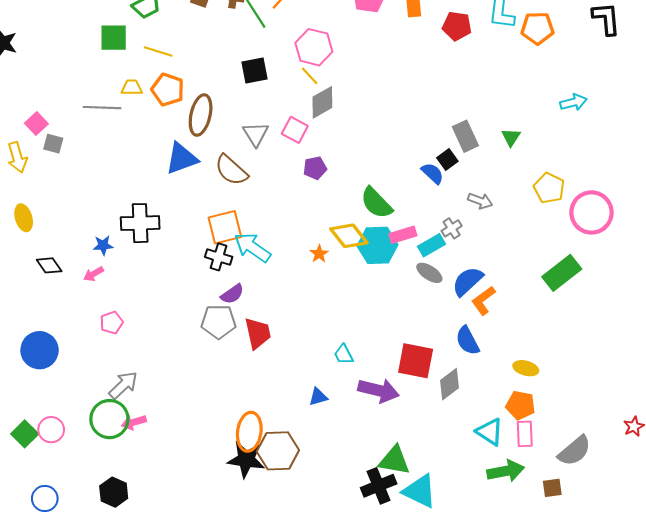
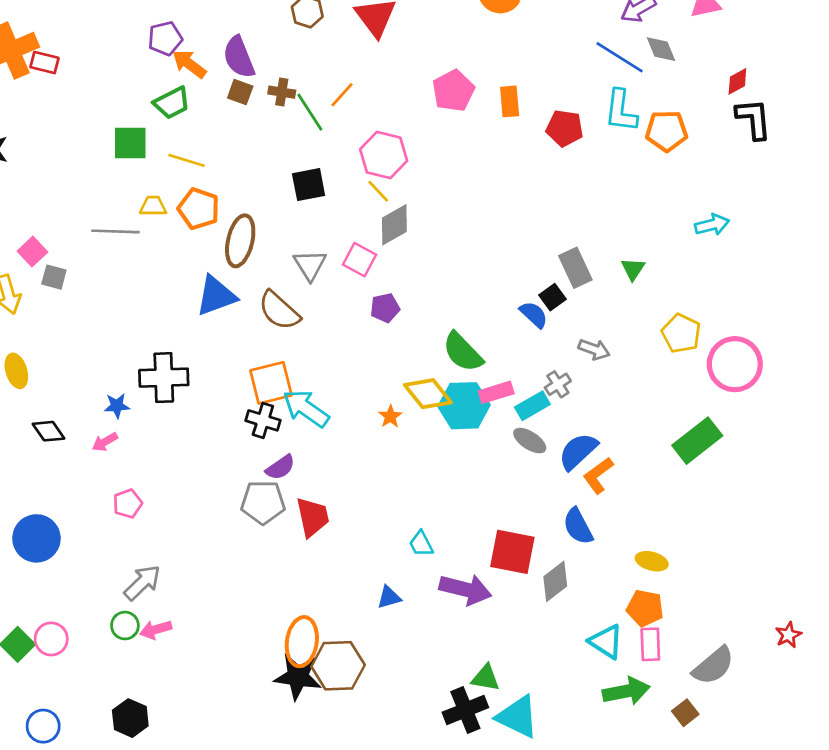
green circle: (109, 419) -> (125, 626), size x0.6
green triangle: (394, 460) -> (485, 678), size x0.7
brown square: (552, 488) -> (685, 713), turned -30

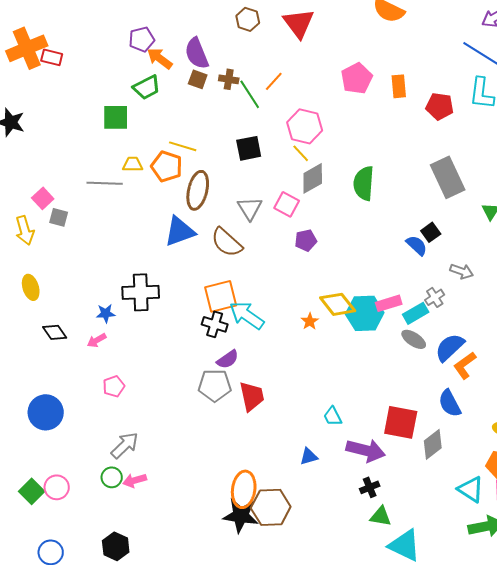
yellow line: (187, 160) -> (183, 146), moved
gray rectangle: (575, 268) -> (448, 177), moved, size x1.4
green semicircle: (463, 352) -> (364, 183), moved, turned 48
black cross: (465, 710) -> (370, 487), moved, size x0.6

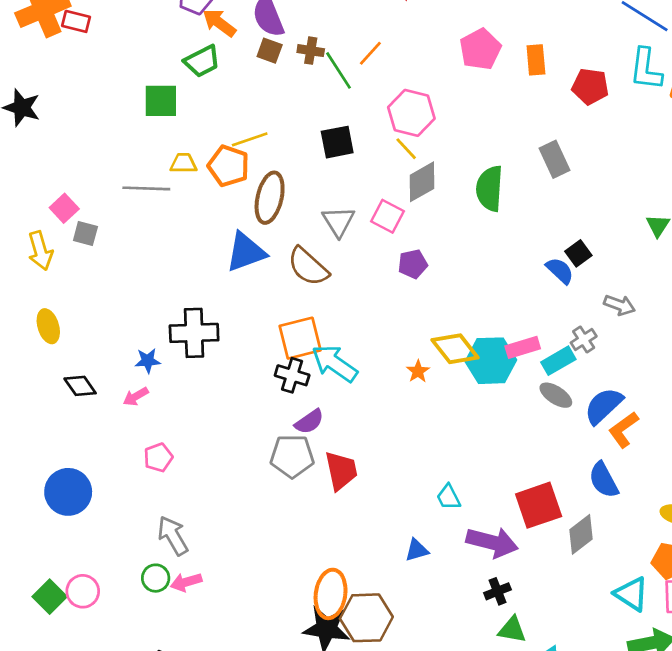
yellow line: (183, 146) -> (250, 139), turned -36
gray rectangle: (448, 177) -> (554, 159), moved, size x0.7
red square: (401, 422) -> (539, 505), turned -30
gray arrow: (125, 445) -> (173, 536), turned -76

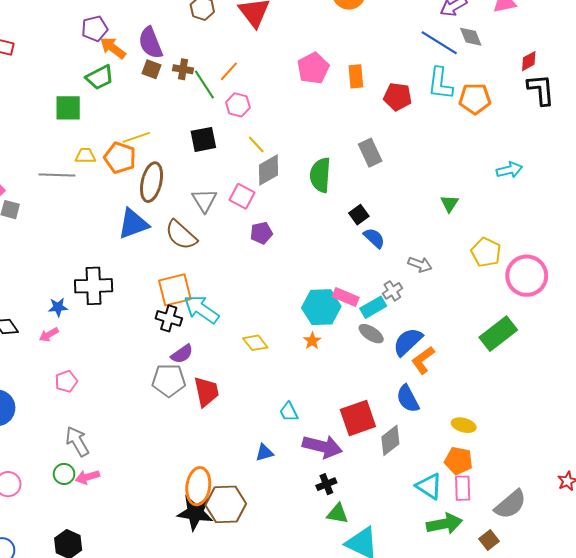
pink hexagon: (411, 113) -> (238, 105), moved, size x0.7
black square: (578, 253) -> (359, 215), moved
pink rectangle: (523, 347) -> (346, 297), turned 40
yellow diamond: (455, 349) -> (255, 343), moved, size x0.7
orange star: (418, 371) -> (312, 341), moved

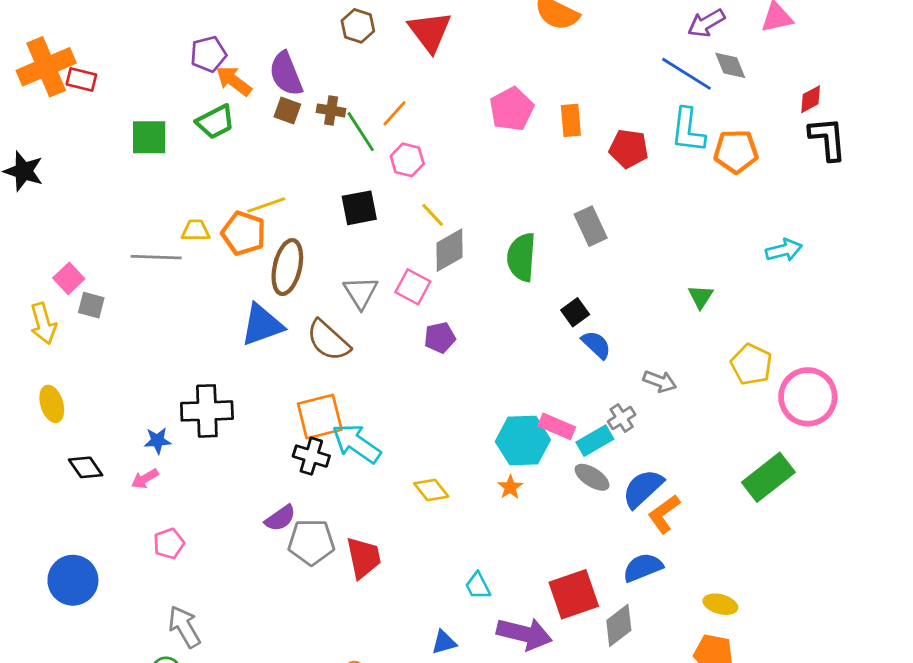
green square: (68, 108) -> (149, 137), moved
purple semicircle: (182, 354) -> (280, 518), moved
blue semicircle: (408, 399) -> (643, 568), turned 96

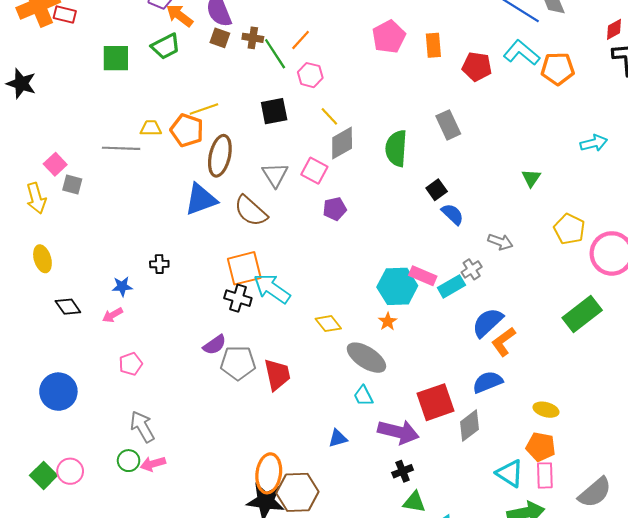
cyan L-shape: (688, 130) -> (522, 53), turned 123
black cross: (207, 411) -> (159, 264), size x0.5
gray ellipse: (592, 477) -> (366, 358), moved, size x1.5

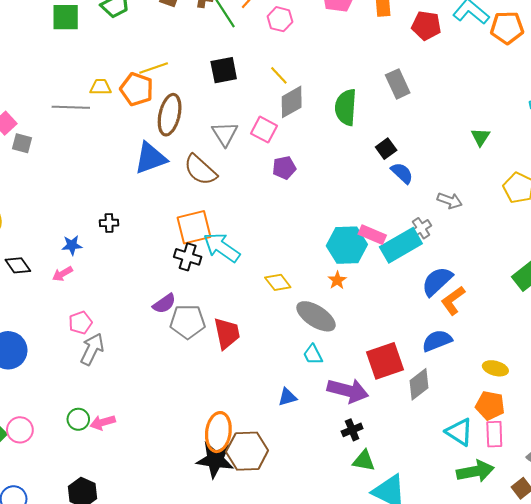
pink hexagon: (310, 75) -> (280, 19), moved
cyan rectangle: (451, 286) -> (401, 245), size x1.5
gray arrow: (142, 427) -> (92, 349), moved, turned 56

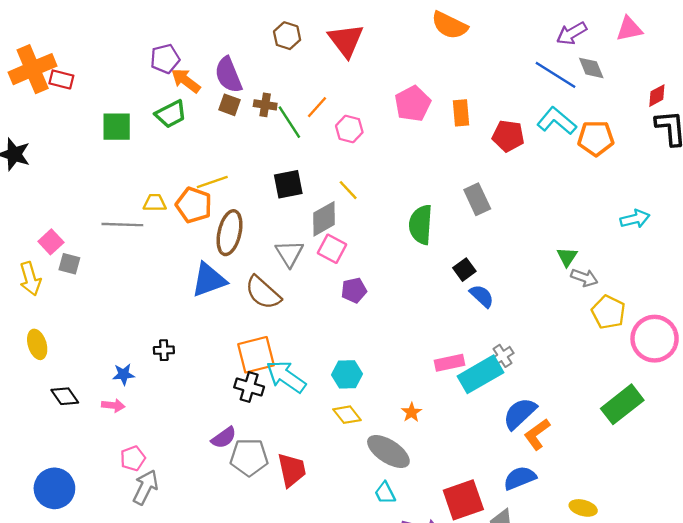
gray diamond: (292, 102) -> (324, 219), moved
gray arrow: (450, 201) -> (584, 278), moved
pink rectangle: (372, 235) -> (450, 363), turned -35
cyan hexagon: (347, 245) -> (347, 374), moved, size x0.7
pink arrow: (62, 274) -> (113, 405), turned -144

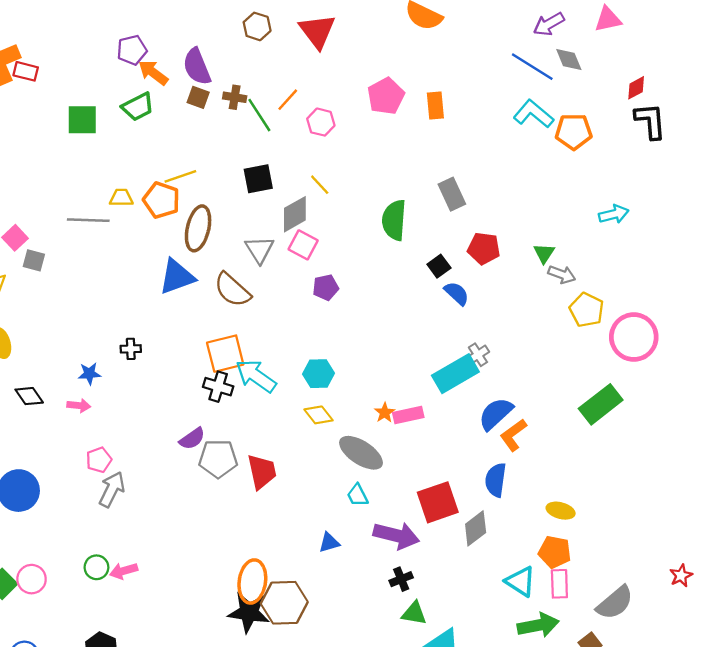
red pentagon: (508, 136) -> (484, 248), moved
pink rectangle: (450, 363) -> (408, 415), moved
blue semicircle: (520, 478) -> (496, 480), turned -60

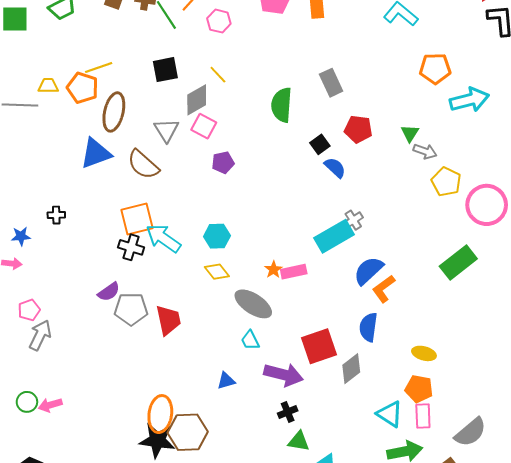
orange pentagon: (574, 132) -> (435, 69), moved
cyan arrow: (614, 214) -> (469, 100), size x1.5

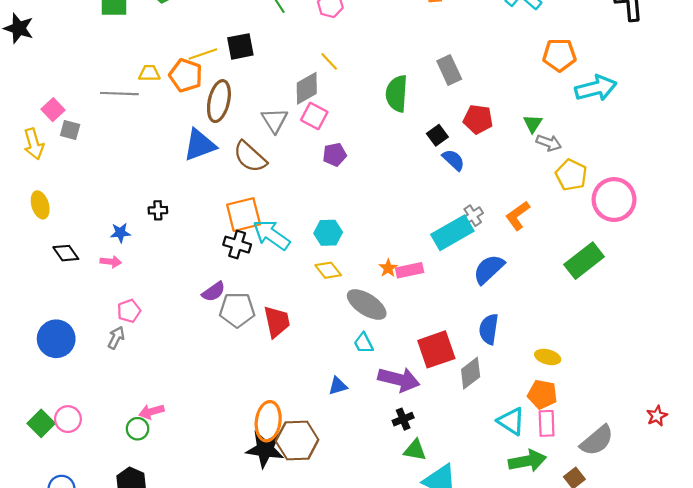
black square: (165, 70) -> (240, 46), moved
orange L-shape: (384, 289) -> (518, 216), moved
gray arrow: (40, 335) -> (116, 338), moved, size x0.7
green circle: (27, 402) -> (138, 429), moved

